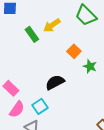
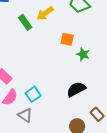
orange square: (74, 51) -> (67, 39), turned -32
black semicircle: (55, 82) -> (76, 89), moved

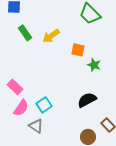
yellow arrow: (45, 13) -> (51, 36), moved
green rectangle: (25, 22) -> (25, 33), moved

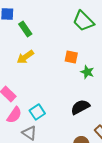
green rectangle: (25, 33) -> (25, 29), moved
yellow arrow: (51, 36) -> (25, 57), moved

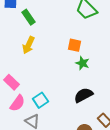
yellow arrow: (25, 57) -> (28, 45), turned -30
green star: (87, 72) -> (82, 63), moved

